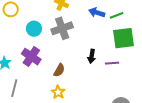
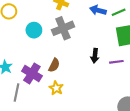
purple cross: (31, 57) -> (32, 73), moved
brown semicircle: (59, 70) -> (54, 65), moved
yellow star: (58, 92) -> (56, 88), moved

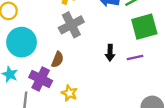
cyan circle: (34, 30) -> (22, 42), moved, size x1.6
brown semicircle: (54, 65) -> (57, 59), moved

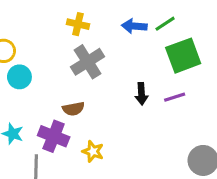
cyan circle: (22, 42) -> (19, 77), moved, size x0.6
brown semicircle: (57, 59) -> (73, 109), turned 63

